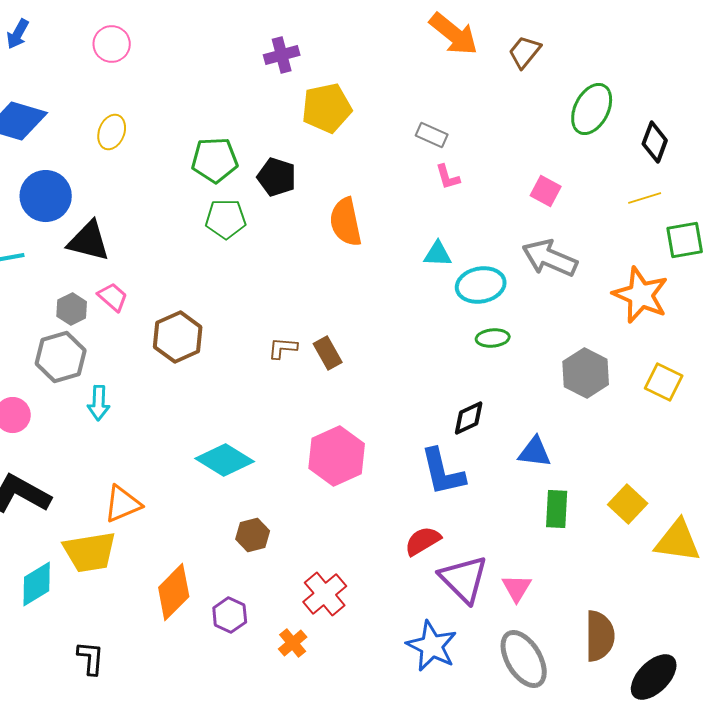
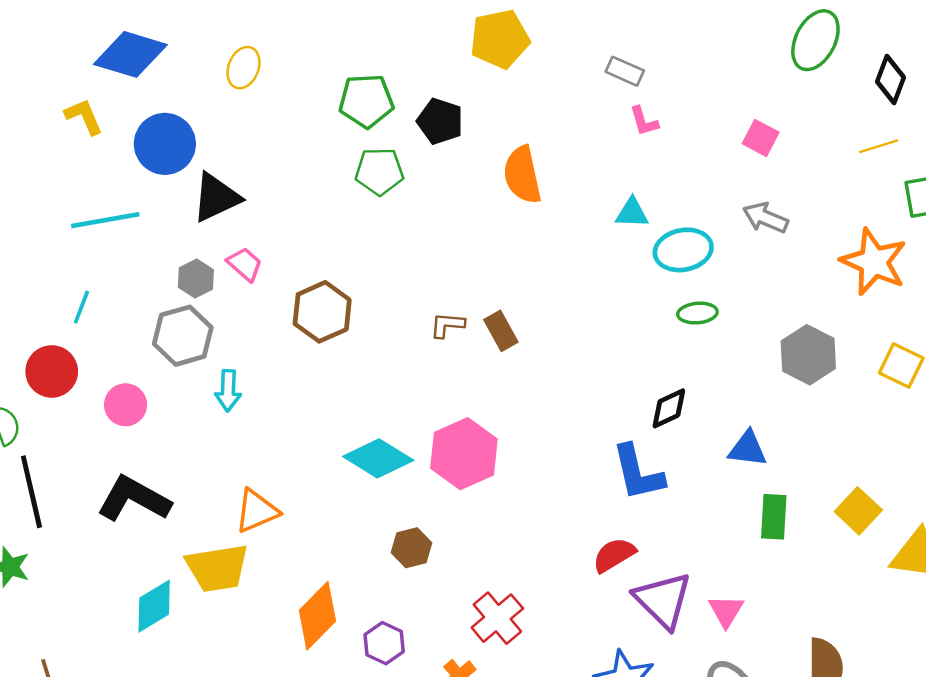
black triangle: (89, 241) -> (216, 197), turned -39
gray arrow: (550, 258) -> (765, 218), size x0.7
pink hexagon: (337, 456) -> (464, 454), moved

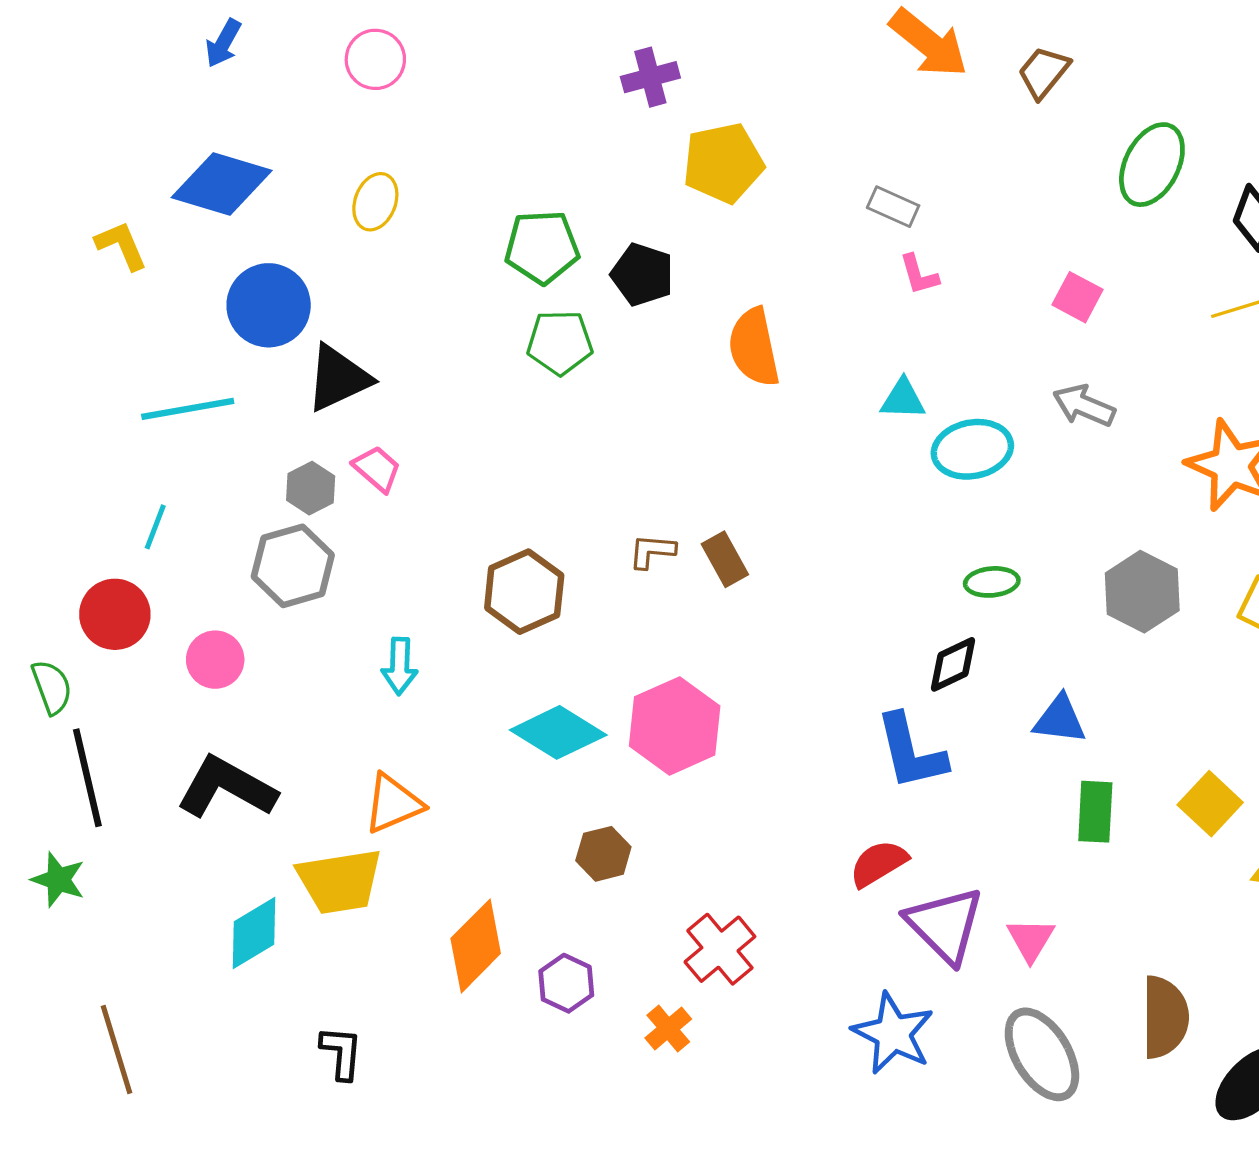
yellow L-shape: (84, 116) -> (121, 245), moved
brown hexagon: (322, 312) -> (524, 592), moved
green ellipse: (697, 313) -> (992, 582), moved
cyan arrow: (228, 390) -> (400, 666), moved

